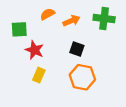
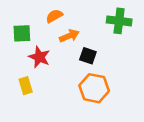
orange arrow: (71, 21) -> (69, 36), moved
yellow rectangle: (39, 75) -> (26, 86), moved, turned -40

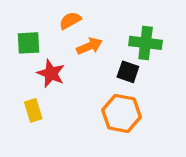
green cross: (119, 21) -> (146, 43), moved
black square: (88, 56) -> (128, 72), moved

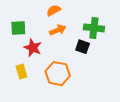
orange semicircle: (70, 20) -> (54, 10), moved
orange hexagon: (121, 113) -> (58, 74), moved

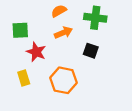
green cross: (94, 28) -> (95, 18), moved

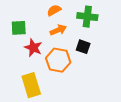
yellow rectangle: (24, 78) -> (31, 85), moved, size x1.6
orange hexagon: (63, 80) -> (58, 60), moved

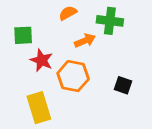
orange arrow: (58, 30) -> (85, 41), moved
black square: (83, 47) -> (123, 85), moved

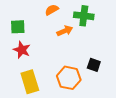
red star: (42, 60) -> (22, 50), moved
orange hexagon: (73, 76) -> (69, 78), moved

